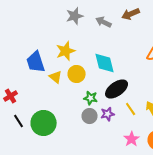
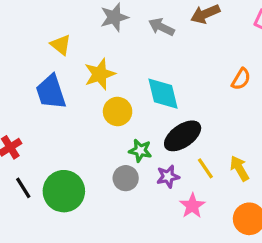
yellow triangle: (56, 77) -> (61, 45), moved
gray circle: (90, 116) -> (126, 178), moved
pink star: (132, 139) -> (192, 206), moved

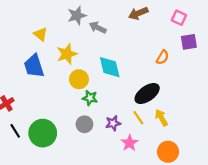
gray arrow: (161, 27) -> (98, 28), moved
black ellipse: (183, 136) -> (147, 94), moved
green star: (140, 151) -> (90, 98), moved

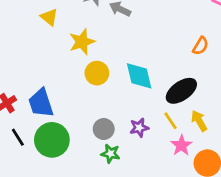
blue trapezoid: (34, 66) -> (41, 103), moved
cyan diamond: (110, 67) -> (139, 76), moved
green star: (90, 98) -> (111, 154), moved
pink star: (130, 143) -> (181, 145), moved

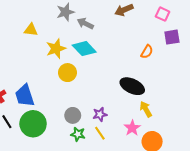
yellow triangle: (49, 17) -> (31, 30), turned -32
cyan diamond: (139, 76) -> (84, 49), moved, turned -30
black ellipse: (181, 91) -> (132, 86), turned 60
yellow line: (170, 121) -> (100, 133), moved

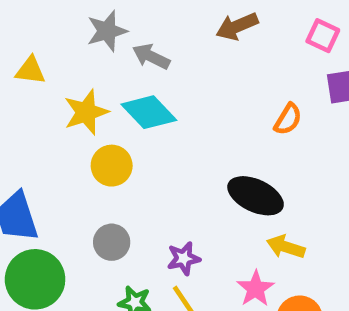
yellow arrow: (146, 109) -> (286, 247), turned -42
gray circle: (73, 115) -> (112, 242), moved

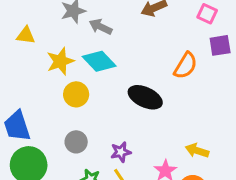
orange semicircle: (288, 119) -> (186, 66), size x1.4
black ellipse: (256, 196) -> (145, 97), moved
yellow arrow: (286, 247) -> (197, 151), moved

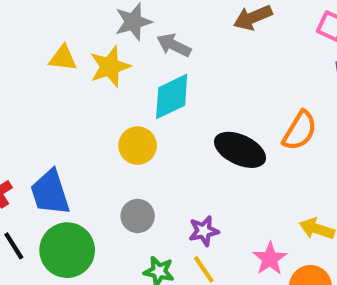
yellow star: (60, 61) -> (110, 67), moved
cyan diamond: (99, 61) -> (172, 96), turned -72
orange semicircle: (186, 66) -> (300, 131), moved

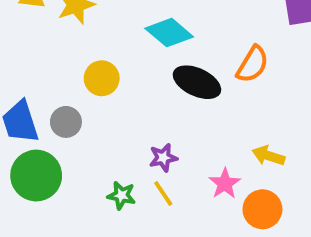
cyan diamond: (172, 96) -> (169, 33), moved, turned 66
gray circle: (138, 216) -> (66, 122), moved

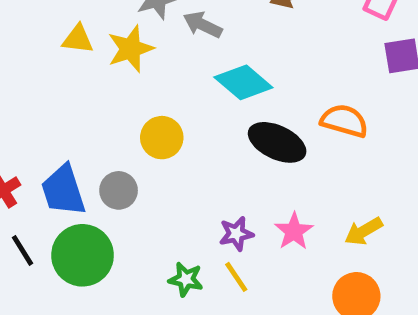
orange semicircle: (253, 64) -> (344, 121), turned -105
yellow arrow: (268, 156) -> (364, 231), turned -48
pink star: (225, 183) -> (294, 231), moved

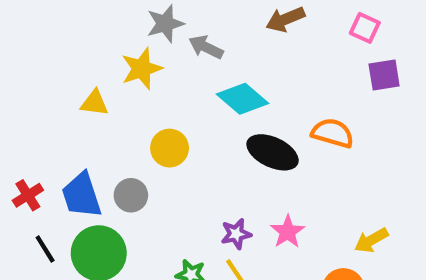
yellow triangle: (78, 39) -> (94, 103), moved
yellow arrow: (364, 231) -> (371, 240), moved

